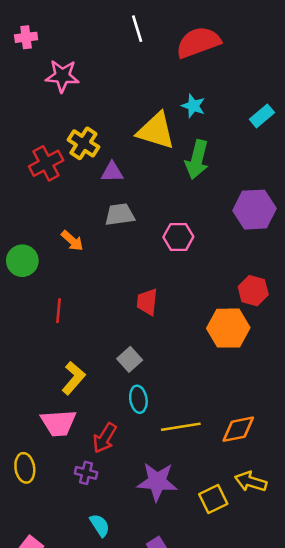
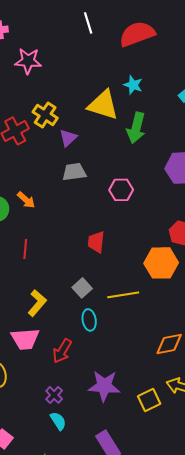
purple triangle: (112, 172) -> (68, 138), turned -42
orange arrow: (72, 241) -> (26, 200), moved
yellow line: (181, 427) -> (123, 295), moved
purple cross: (86, 473) -> (54, 395), moved, turned 30

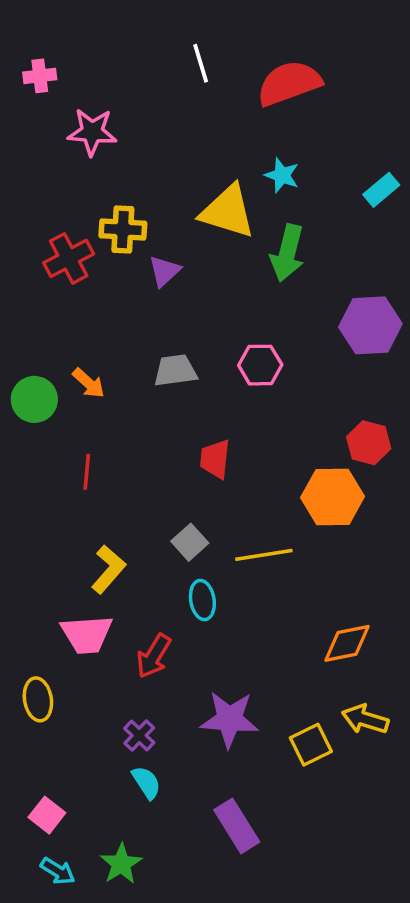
yellow cross: (45, 115) -> (123, 230), turned -30
gray trapezoid: (74, 172) -> (175, 370), moved

